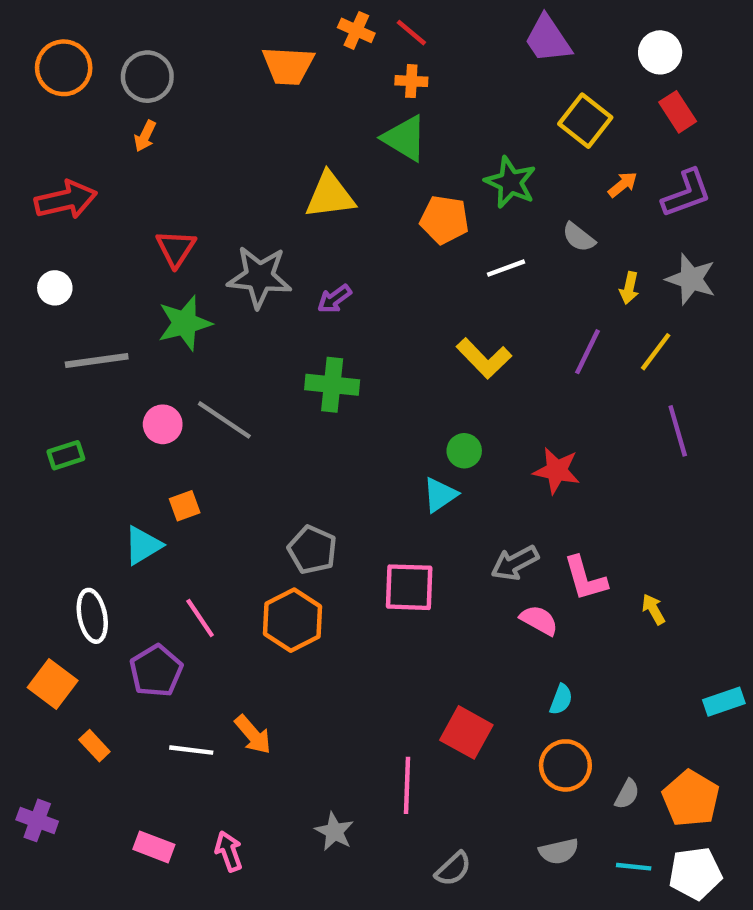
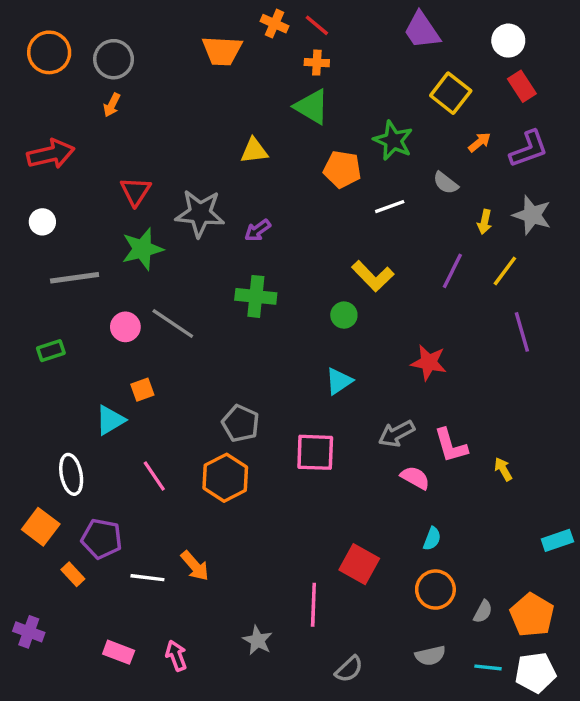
yellow triangle: (330, 195) -> (254, 151), size x0.7
green circle: (464, 451) -> (344, 315), moved
purple pentagon: (156, 671) -> (102, 539), moved, turned -30

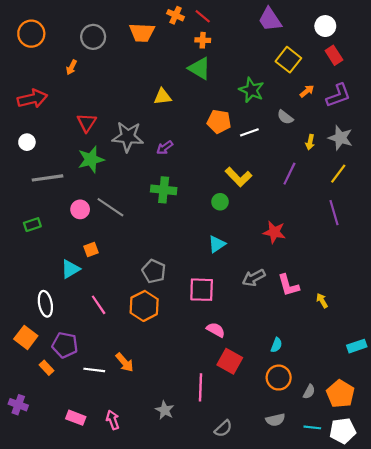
gray circle: (114, 59) -> (93, 37), moved
orange pentagon: (342, 169) -> (219, 122), moved
yellow line: (505, 271) -> (338, 174), moved
pink semicircle: (415, 478) -> (216, 330), moved

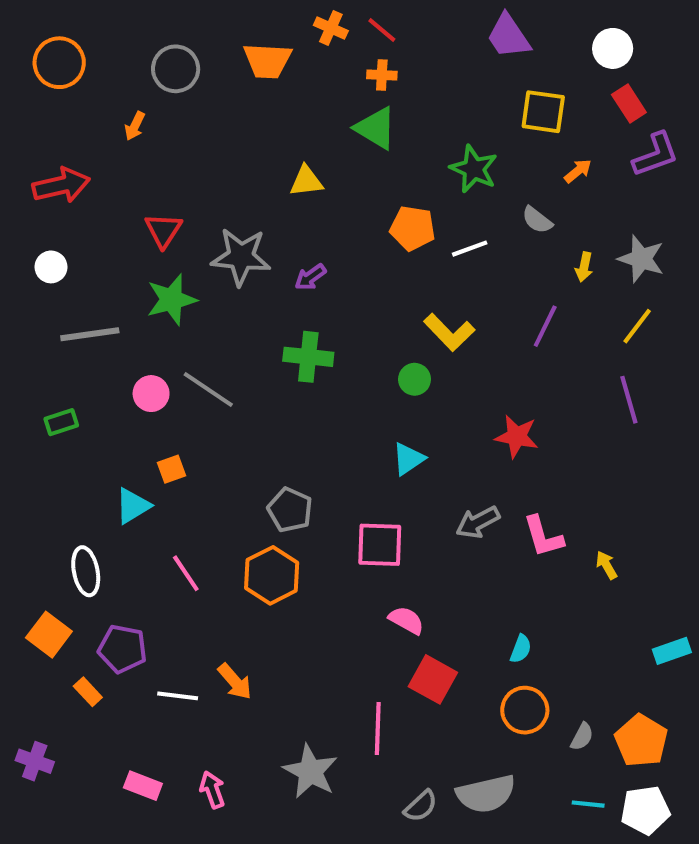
yellow square: (288, 60) -> (543, 112), turned -30
purple L-shape: (338, 95) -> (656, 155), moved
gray star: (165, 410) -> (310, 771), size x1.5
gray semicircle: (275, 420) -> (486, 794), moved, size x1.6

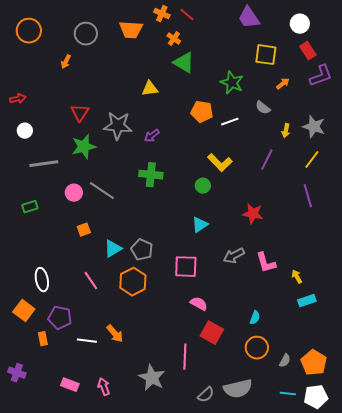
orange cross: (382, 75) -> (174, 39), moved, turned 32
red arrow: (61, 185) -> (18, 99), moved, size x0.6
cyan triangle: (133, 506) -> (113, 249), moved
cyan rectangle: (672, 651) -> (307, 301), moved
orange rectangle: (88, 692) -> (43, 339), turned 32

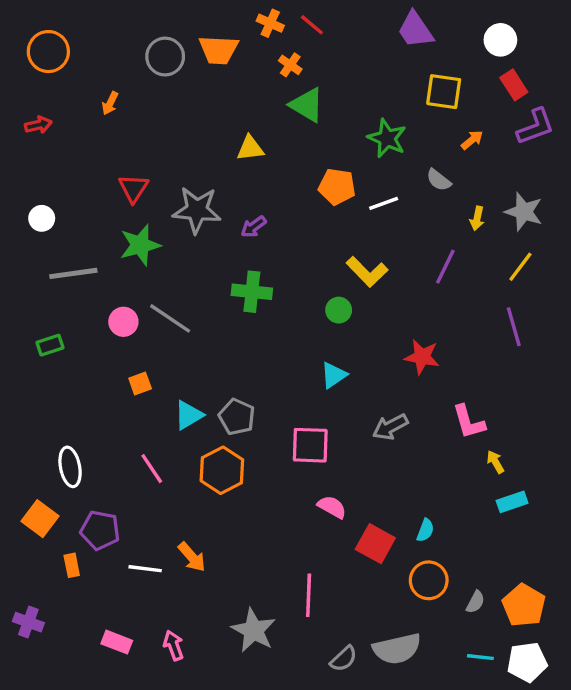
gray circle: (86, 34) -> (165, 57), moved
red arrow: (18, 99) -> (38, 125), moved
pink L-shape: (266, 263) -> (469, 422), moved
red square: (212, 333) -> (375, 544), moved

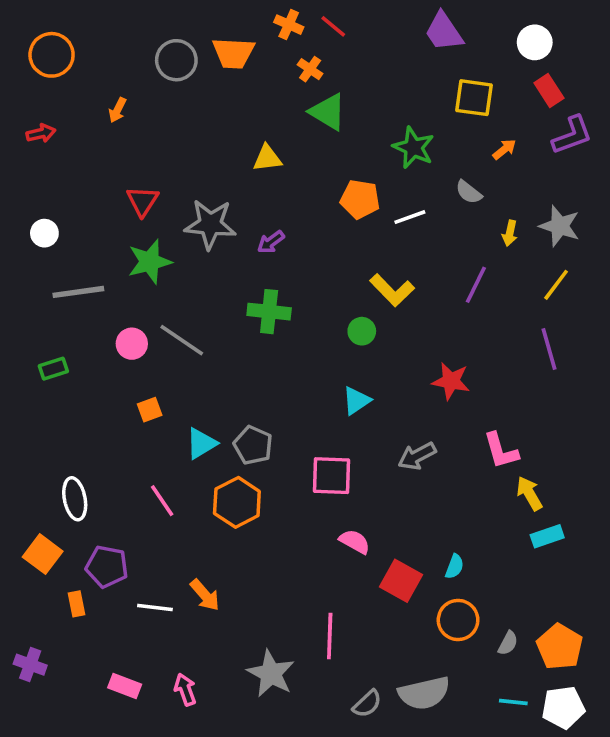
yellow arrow: (495, 462) -> (529, 493), size x1.4

